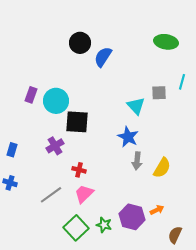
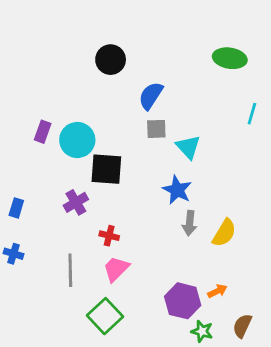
blue semicircle: (103, 57) -> (151, 96), moved
gray square: (159, 93) -> (156, 129), moved
gray line: (51, 195) -> (70, 270), turned -55
green star: (104, 225) -> (202, 331), moved

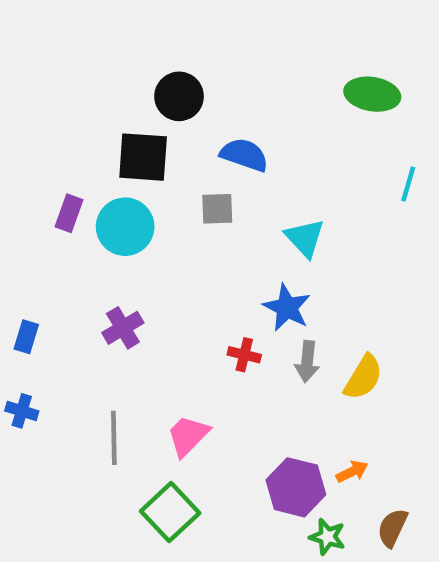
blue semicircle: (151, 96) -> (244, 155), turned 76
gray square: (156, 129) -> (217, 209), moved
black square: (106, 169) -> (143, 157), moved
red cross: (109, 236) -> (244, 355), moved

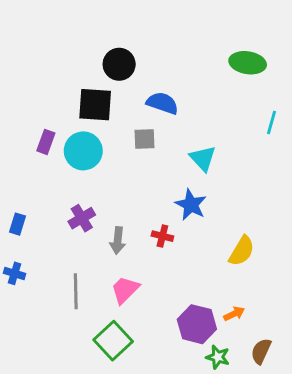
gray arrow: (307, 362) -> (118, 241), moved

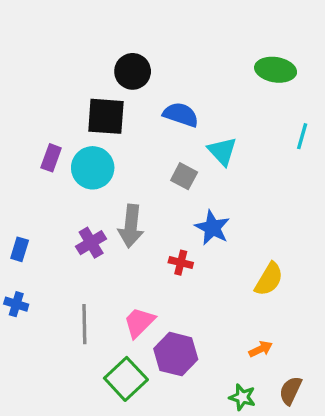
gray square: (145, 139) -> (184, 176), moved, turned 30
cyan triangle: (203, 158) -> (222, 151), moved
gray arrow: (118, 241) -> (131, 226), moved, size x1.4
purple hexagon: (197, 324) -> (176, 354), moved

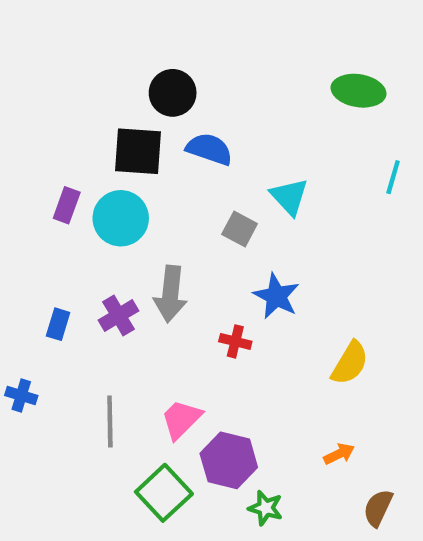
blue semicircle: (181, 115) -> (209, 149), moved
blue rectangle: (20, 249) -> (58, 324), moved
green star: (242, 397) -> (266, 508), moved

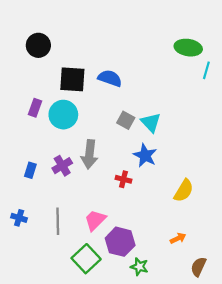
black circle: (173, 93) -> (38, 45), moved
cyan line: (393, 177) -> (206, 70), moved
cyan triangle: (289, 197) -> (151, 123), moved
blue cross: (21, 396) -> (19, 218), moved

